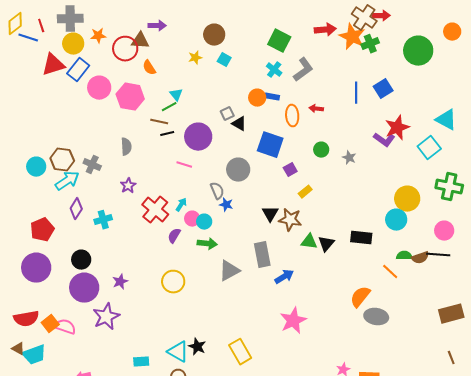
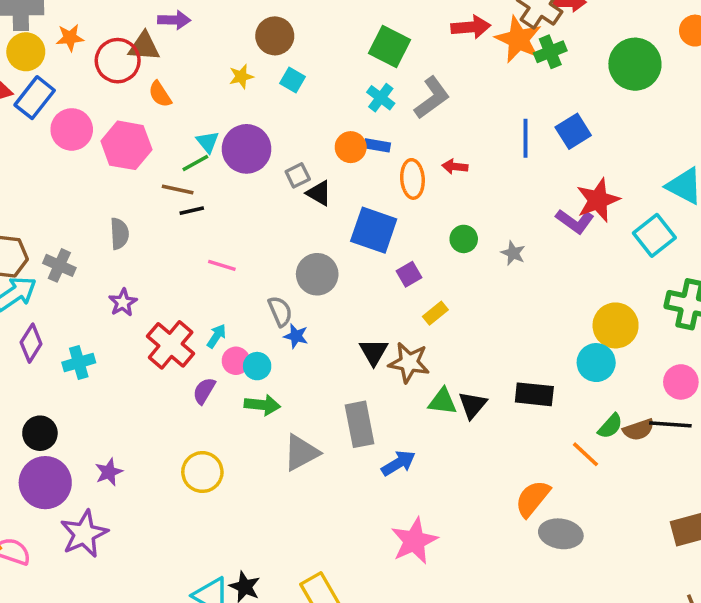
purple circle: (198, 137) -> (247, 149), moved
green semicircle: (404, 256) -> (610, 426), turned 133

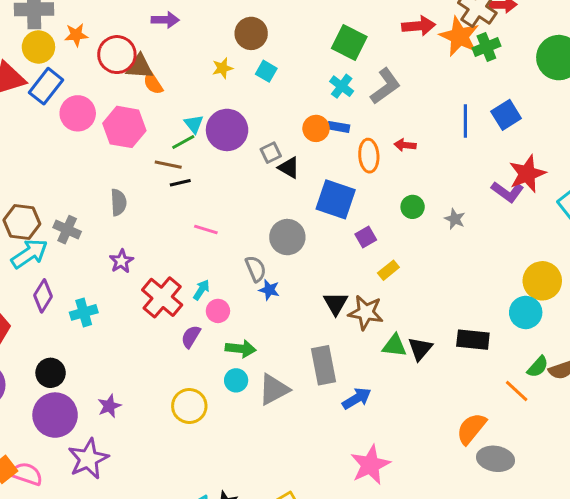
brown triangle: (144, 46) -> (140, 67), moved
cyan circle: (257, 366) -> (236, 380), moved

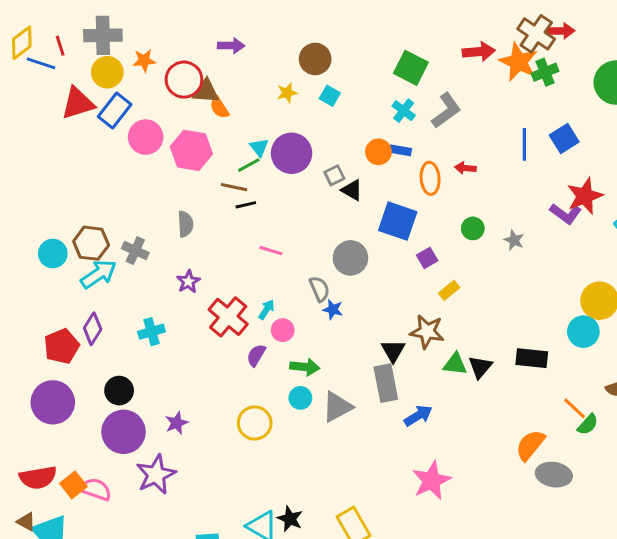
purple diamond: (43, 296) -> (93, 329), moved
black triangle: (336, 303) -> (393, 351), moved
green semicircle: (538, 367) -> (588, 424), moved

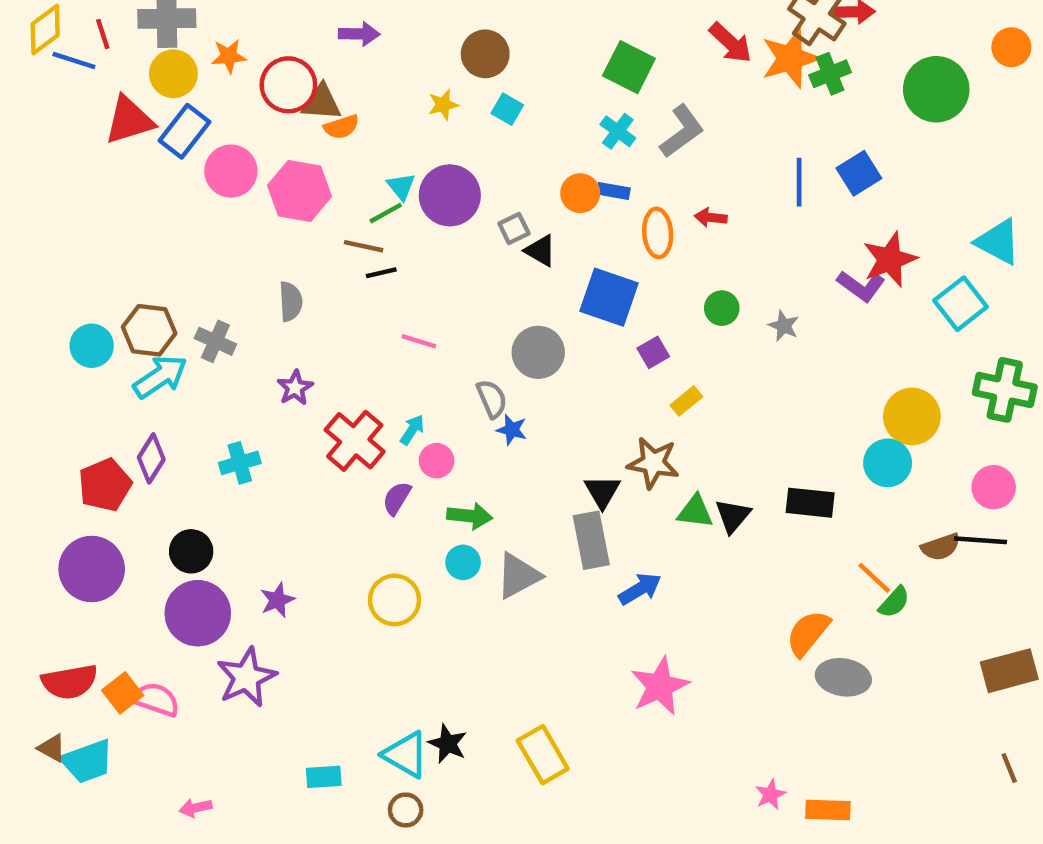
red arrow: (479, 52) -> (731, 43), turned 48
orange star: (518, 62) -> (790, 58), turned 30
orange semicircle: (219, 108) -> (341, 127), turned -75

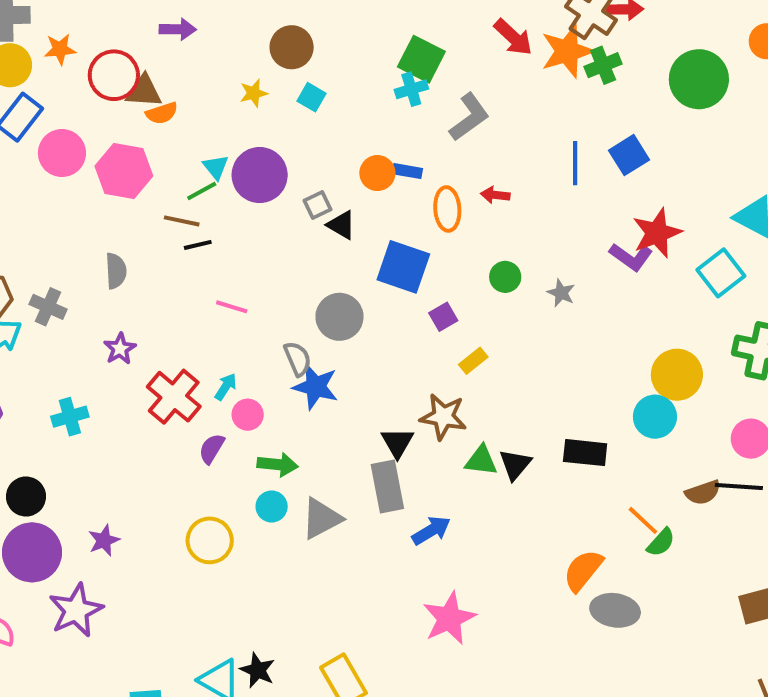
cyan cross: (618, 131) -> (411, 89), moved, turned 36
blue star: (512, 430) -> (316, 387), size x1.6

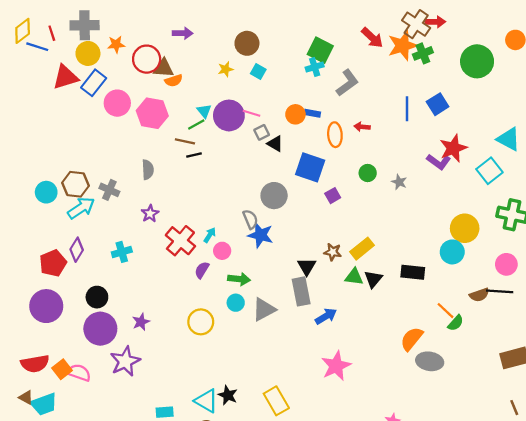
pink line: (232, 307) -> (251, 113), moved
yellow rectangle: (473, 361) -> (362, 249), moved, size x1.5
brown star: (443, 417) -> (333, 252), size x0.7

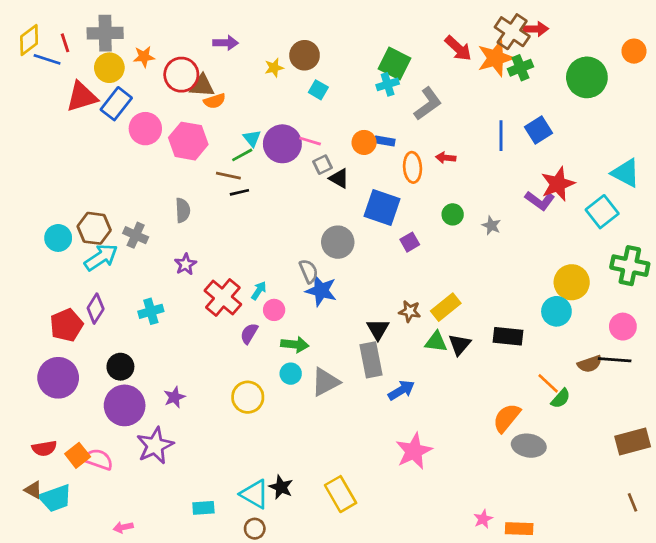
yellow star: (226, 69) -> (274, 68), moved
red semicircle: (35, 364) -> (44, 448), size x0.7

